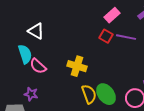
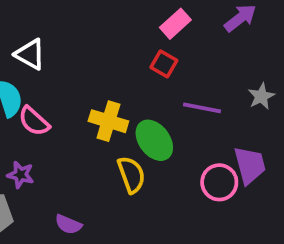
purple line: (126, 37) -> (202, 108), moved
green ellipse: (106, 94) -> (154, 140), moved

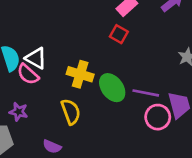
white triangle: (30, 54) -> (36, 58), moved
purple line: (202, 108) -> (146, 93), moved
yellow semicircle: (131, 175) -> (71, 112), moved

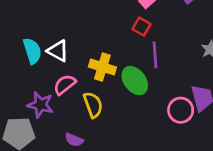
pink semicircle: (28, 74) -> (65, 85), moved, turned 100
purple line: (146, 93) -> (155, 55), moved, turned 75
purple star: (19, 112) -> (40, 105), size x1.4

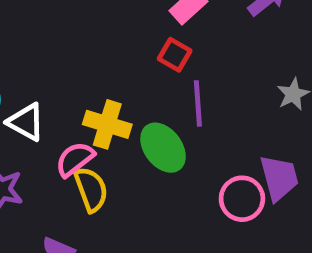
white triangle: (58, 51) -> (26, 122), moved
pink semicircle: (65, 85) -> (75, 159), moved

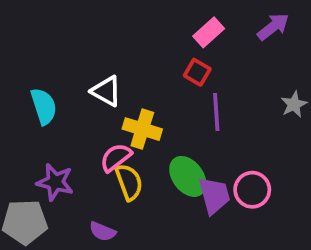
white triangle: (26, 122) -> (106, 91), moved
green ellipse: (163, 148) -> (188, 176), moved
purple trapezoid: (279, 178) -> (214, 195), moved

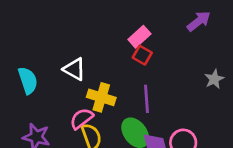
pink rectangle: (209, 32) -> (139, 37), moved
purple line: (216, 112) -> (146, 99), moved

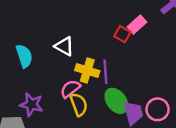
pink rectangle: (139, 37) -> (137, 24), moved
purple line: (146, 99) -> (105, 72), moved

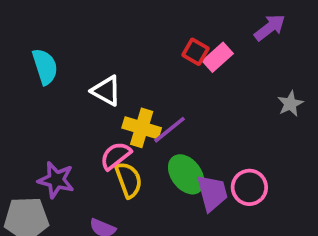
red square: (122, 34) -> (195, 52), moved
cyan semicircle: (24, 56) -> (45, 67), moved
purple line: (105, 72) -> (169, 130), turned 55

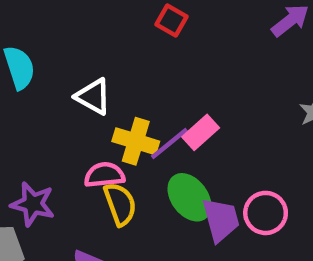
red square: (195, 52) -> (172, 20), moved
pink rectangle: (218, 57) -> (201, 132), moved
pink semicircle: (116, 156) -> (104, 175), turned 32

